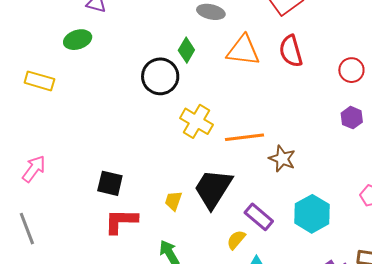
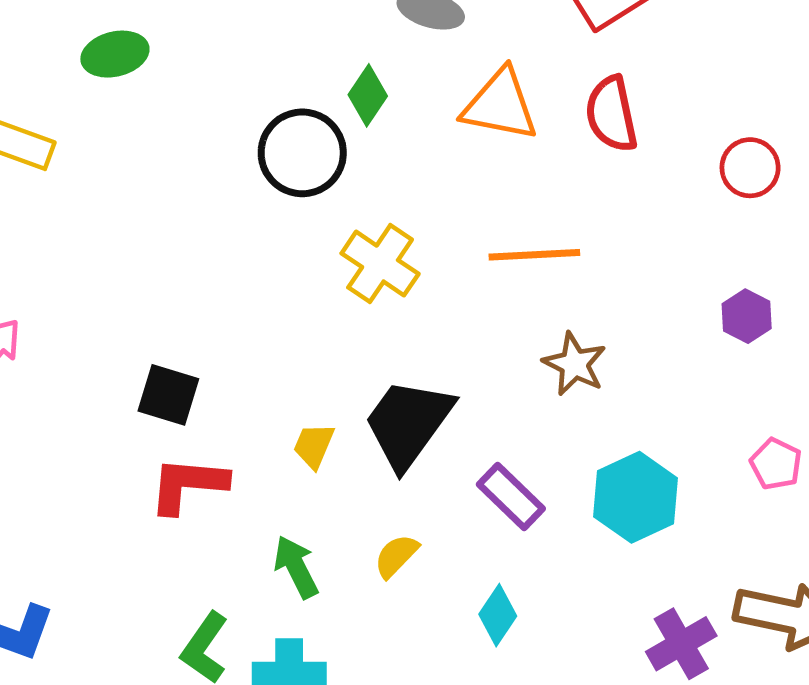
purple hexagon: (352, 118) -> (747, 316), moved
orange line: (244, 137) -> (534, 255), moved
yellow semicircle: (236, 240) -> (396, 556), moved

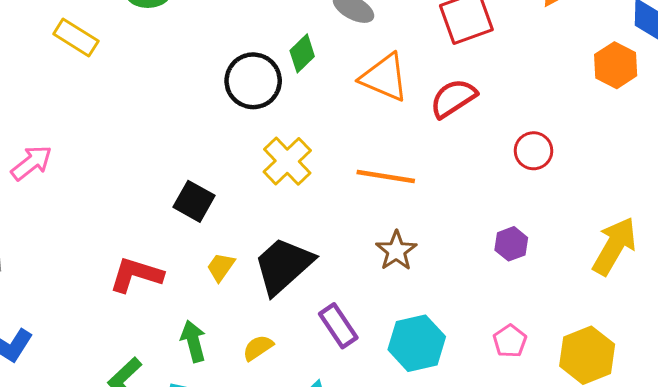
red semicircle: (611, 114) -> (453, 98), turned 57
black square: (168, 395) -> (194, 201), moved

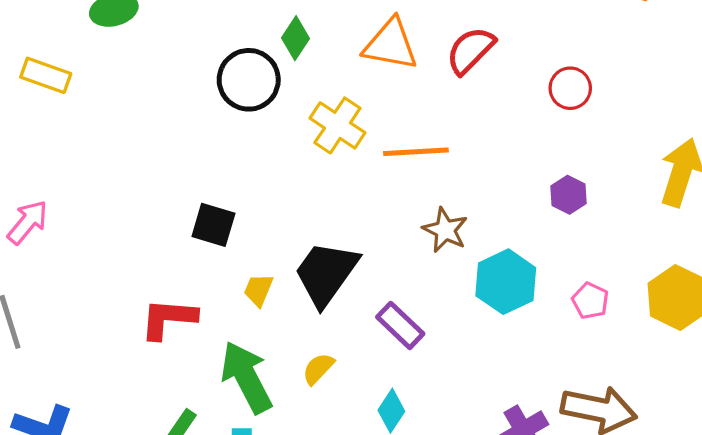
yellow cross: (287, 161) -> (337, 125), moved
green arrow: (193, 341) -> (246, 377), size x1.6
cyan hexagon: (417, 343) -> (506, 282), moved

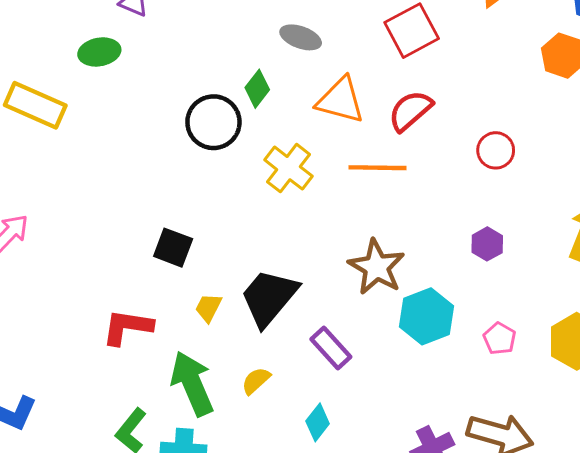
yellow rectangle: (46, 75) -> (35, 105), size x1.4
orange line: (416, 152) -> (377, 168), moved
brown star: (445, 230) -> (377, 267), size x1.4

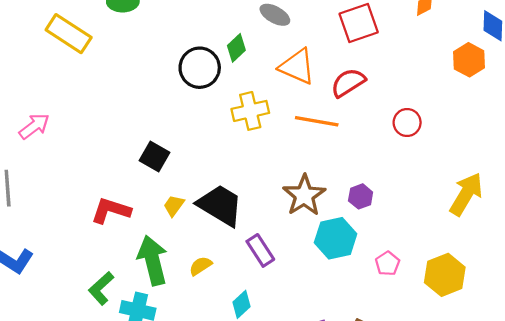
yellow cross: (289, 168) -> (250, 111), turned 30
purple hexagon: (487, 244) -> (361, 196), moved
black trapezoid: (269, 297) -> (220, 205), turned 72

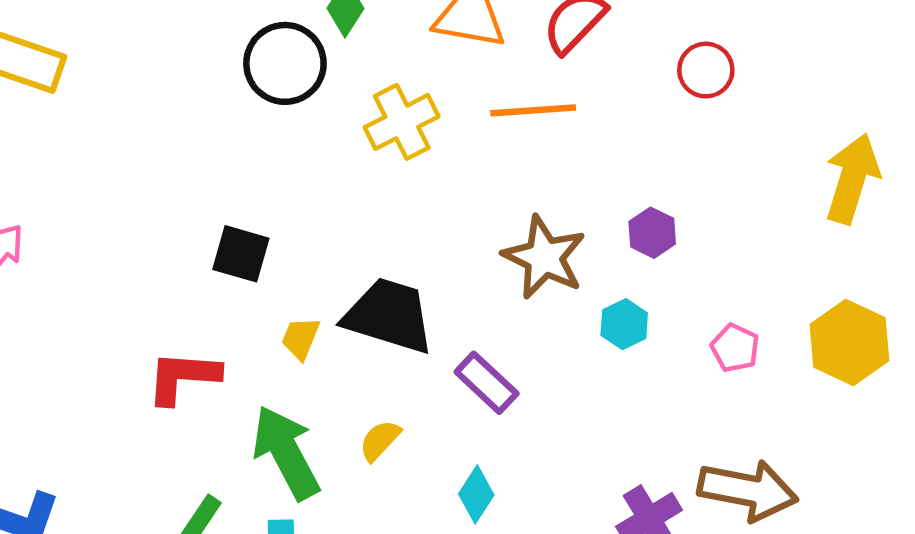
cyan hexagon: (336, 238) -> (624, 324), size x0.6

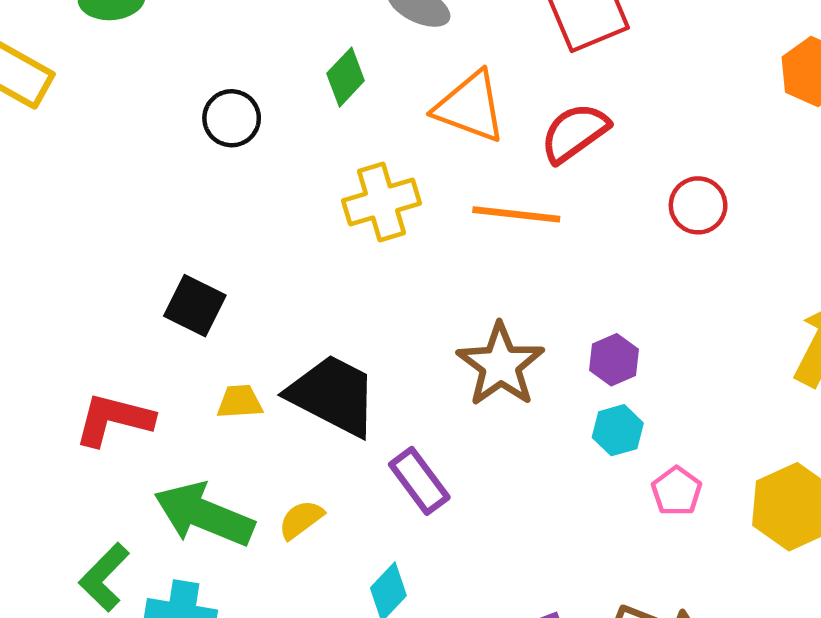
black circle: (285, 63) -> (232, 118), moved, size x0.7
cyan hexagon: (624, 324) -> (618, 430), moved
yellow trapezoid: (301, 338) -> (240, 402), turned 54
green arrow: (286, 453) -> (204, 515), turned -50

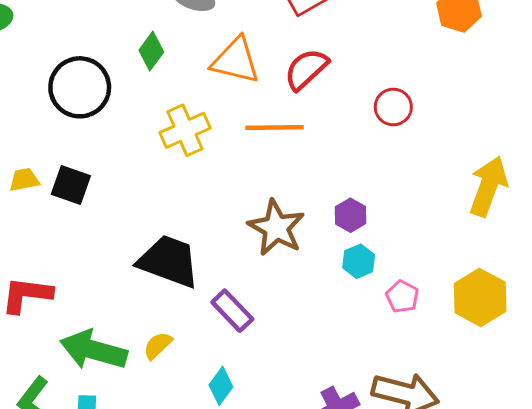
black circle: (232, 118) -> (80, 87), size x1.6
black square: (195, 306) -> (71, 185), moved
yellow trapezoid: (240, 402) -> (24, 180), moved

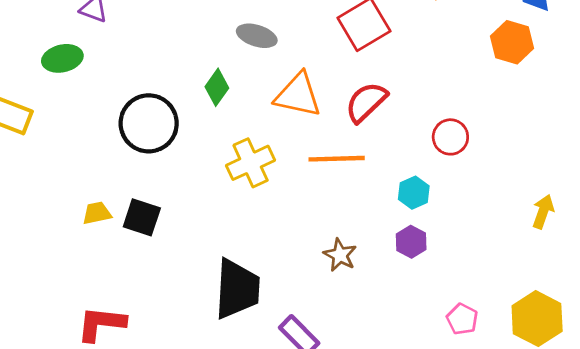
yellow arrow: (488, 186) -> (543, 212), size x0.6
brown star: (276, 228) -> (340, 255), size x0.6
black trapezoid: (169, 261) -> (237, 289), turned 74
cyan hexagon: (359, 261) -> (414, 193), moved

